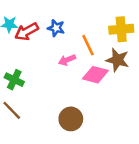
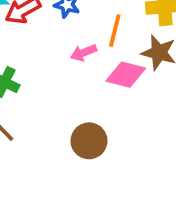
orange line: (88, 45) -> (115, 31), turned 40

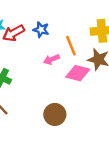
orange line: (115, 31) -> (71, 46), turned -36

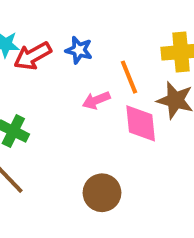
pink diamond: (78, 73) -> (141, 123), turned 70

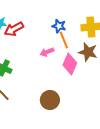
blue star: (79, 50) -> (59, 26), moved
pink diamond: (141, 123) -> (70, 64), turned 30

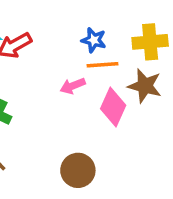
orange line: (64, 40) -> (103, 65), turned -72

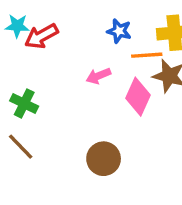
orange line: (103, 65) -> (147, 55), moved

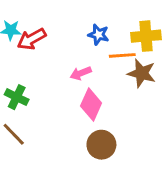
pink diamond: (138, 97) -> (91, 105), moved
brown circle: (104, 159) -> (101, 145), moved

